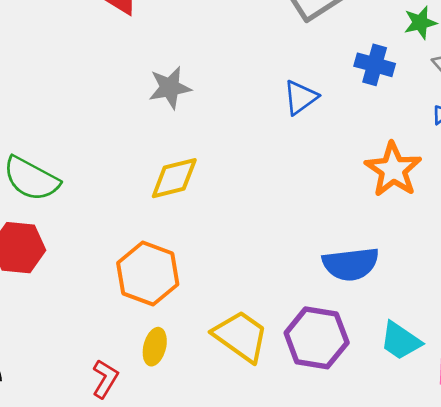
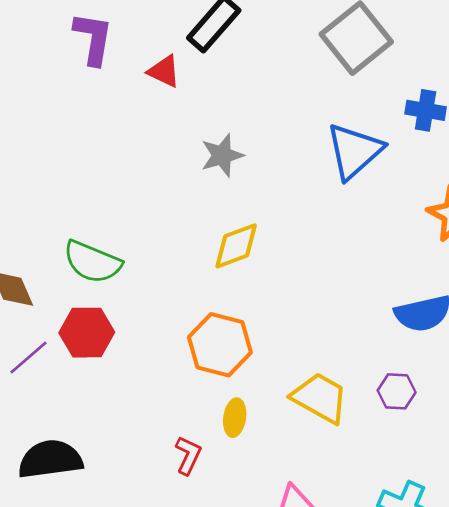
blue triangle: (300, 97) -> (354, 151), size x1.6
purple hexagon: (317, 338) -> (397, 391), size x0.6

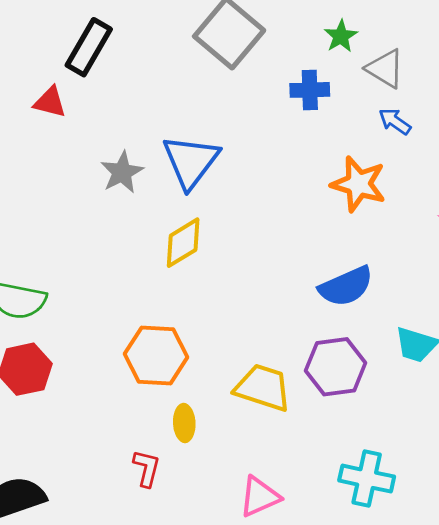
blue triangle: (354, 151) -> (191, 161), moved
yellow diamond: (236, 246) -> (183, 243), moved
purple hexagon: (397, 391) -> (336, 367), size x1.6

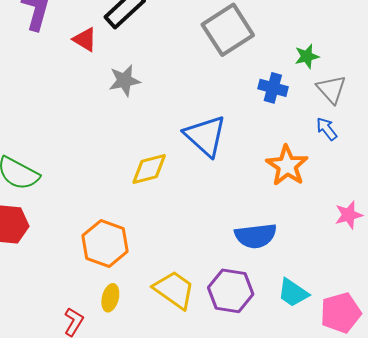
blue triangle: (191, 161) -> (205, 136), moved, turned -42
gray star: (122, 172) -> (124, 81), moved

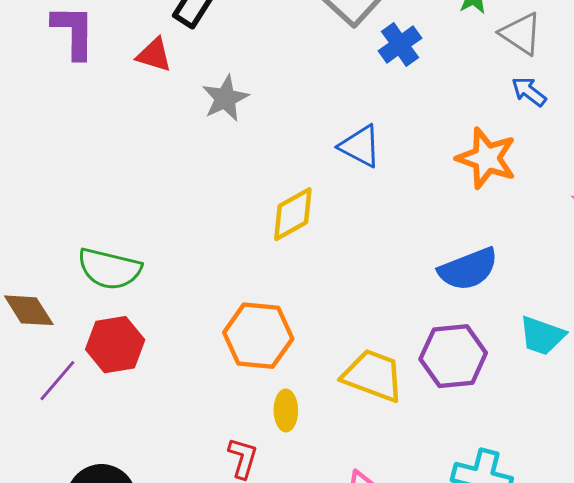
blue cross: (273, 88) -> (400, 45), moved, turned -36
blue triangle: (205, 136) -> (360, 146), size x0.7

